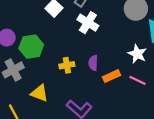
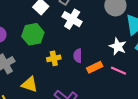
green hexagon: (31, 47) -> (33, 34), moved

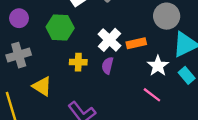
white cross: (72, 19) -> (109, 40), moved
orange rectangle: (95, 67) -> (136, 43), moved

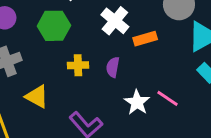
white cross: (109, 40) -> (115, 21), moved
white star: (158, 66) -> (137, 102), moved

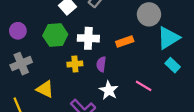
white cross: (115, 21) -> (88, 38), moved, turned -35
white star: (137, 102) -> (109, 90), moved

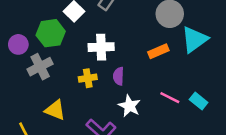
green hexagon: (55, 35) -> (51, 33), moved
orange rectangle: (125, 42) -> (158, 51), moved
gray cross: (21, 64) -> (40, 67), moved
cyan rectangle: (173, 65) -> (199, 101), moved

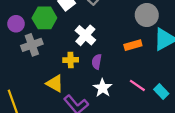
white cross: (101, 47) -> (85, 35), turned 36
yellow triangle: (55, 110) -> (55, 83), moved

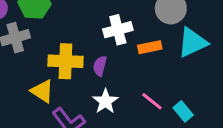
white cross: (85, 35) -> (118, 30), moved, turned 30
yellow cross: (71, 60) -> (65, 61), size x1.6

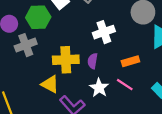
orange rectangle: (150, 47) -> (130, 61), moved
pink line: (152, 101) -> (125, 85), moved

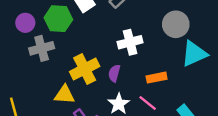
yellow cross: (66, 60) -> (85, 69), turned -30
yellow triangle: (50, 84) -> (64, 95), turned -30

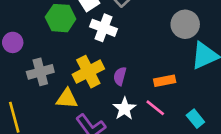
purple circle: (25, 23) -> (13, 42), moved
white cross: (130, 42) -> (104, 28), moved, turned 35
gray cross: (42, 48) -> (40, 72), moved

